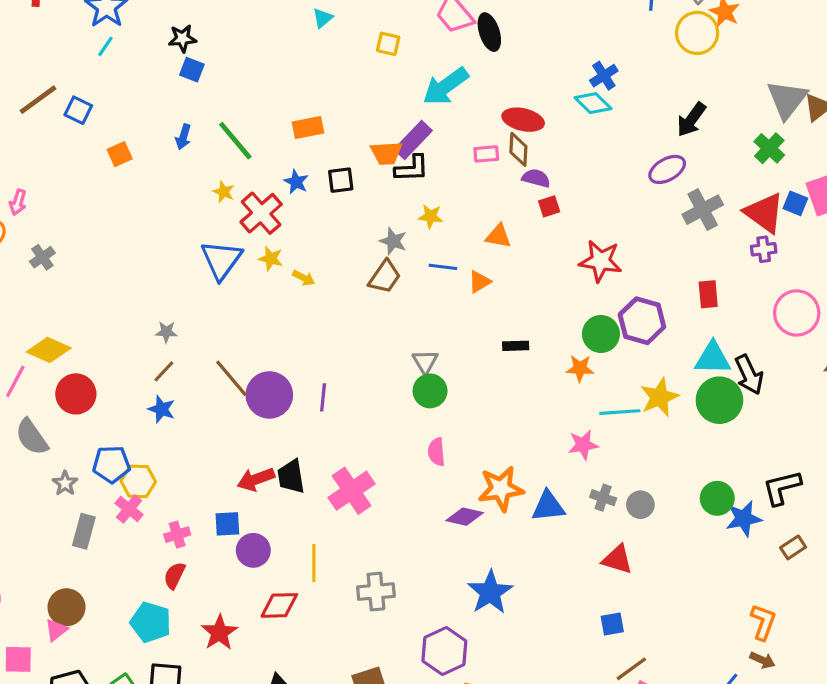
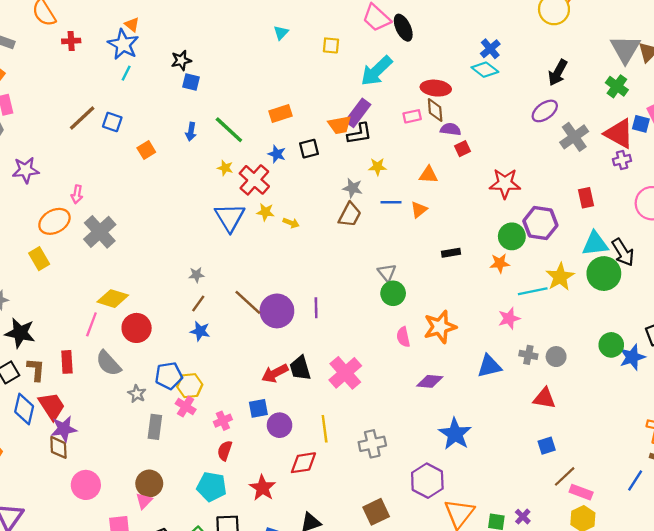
gray cross: (42, 257) -> (100, 232), size x1.8
orange star: (501, 489) -> (440, 327), moved

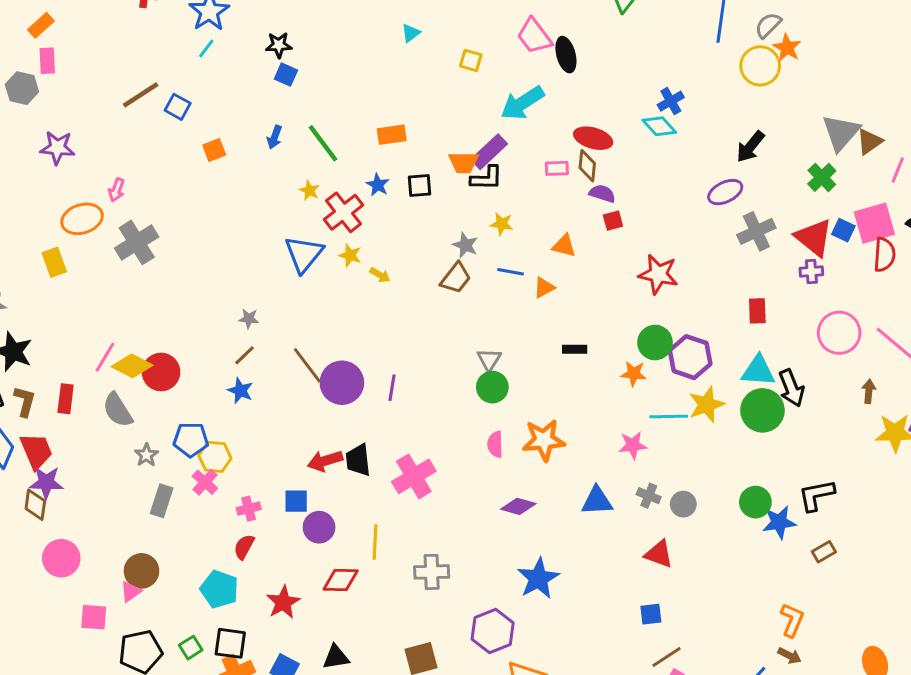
purple hexagon: (540, 223) -> (690, 357), moved
yellow diamond: (113, 299) -> (132, 366), moved

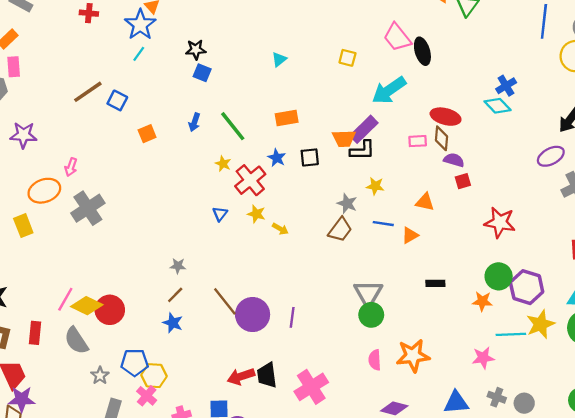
cyan triangle: (411, 33) -> (279, 59), moved
blue triangle: (304, 254) -> (220, 214), size x0.5
gray triangle: (489, 360) -> (368, 293), size x1.5

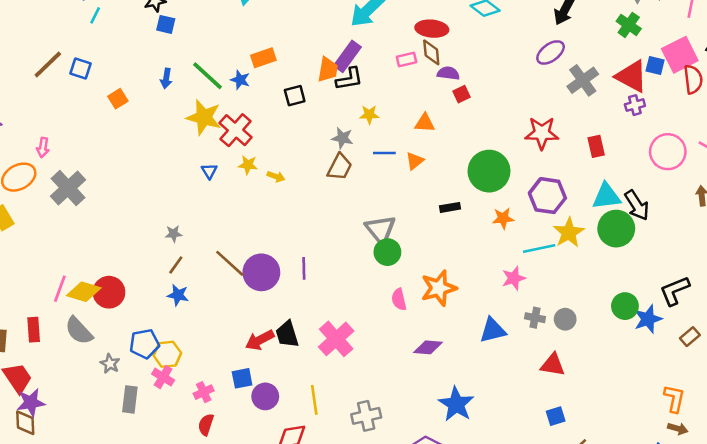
orange trapezoid: (344, 138) -> (328, 70), turned -70
blue star: (277, 158) -> (240, 80), moved
yellow star: (223, 164) -> (204, 117), size x2.0
red star: (500, 222) -> (542, 133), moved
green circle: (499, 276) -> (489, 171), moved, size x1.4

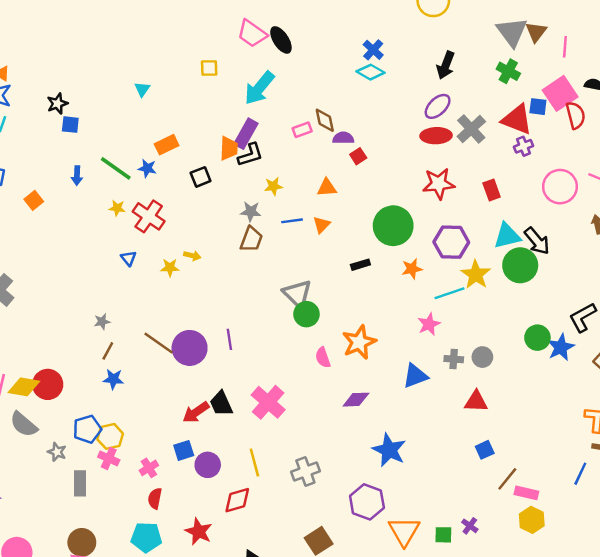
red ellipse: (432, 29) -> (436, 136), moved
yellow star: (204, 117) -> (117, 208), size x0.5
yellow star: (248, 165) -> (170, 268), moved

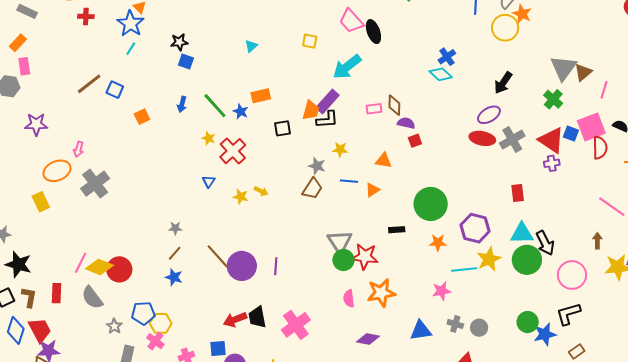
red star: (439, 184) -> (365, 256), moved
pink circle: (560, 187) -> (572, 275), moved

